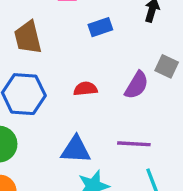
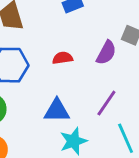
purple line: (134, 144) -> (106, 103), turned -56

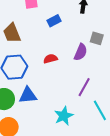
blue triangle: (57, 111) -> (28, 95), moved

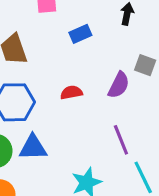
purple line: (84, 87) -> (121, 140), turned -54

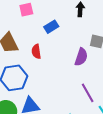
red semicircle: (71, 92) -> (36, 52), moved, turned -80

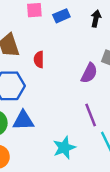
blue rectangle: (51, 27) -> (61, 16), moved

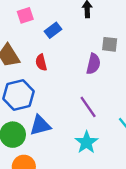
blue rectangle: (61, 16) -> (53, 30), moved
purple line: (91, 115) -> (88, 107), moved

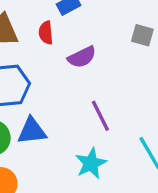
red semicircle: (41, 62) -> (46, 33), moved
purple semicircle: (93, 64) -> (82, 57), moved, turned 42

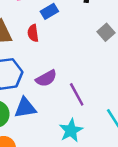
gray square: (142, 35) -> (106, 32), turned 35
purple semicircle: (82, 57) -> (46, 78), moved

